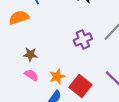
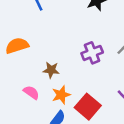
orange semicircle: (19, 18) -> (17, 46), moved
brown star: (30, 54) -> (51, 70), moved

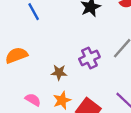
brown star: (51, 70) -> (59, 72), moved

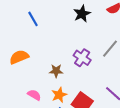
purple cross: (89, 58) -> (82, 58), turned -30

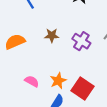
brown star: (56, 71) -> (52, 35), moved

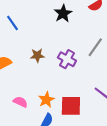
red square: (83, 88) -> (71, 106), turned -30

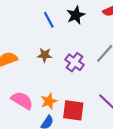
blue line: (13, 23) -> (49, 20), moved
pink semicircle: (20, 102) -> (22, 100), size x1.5

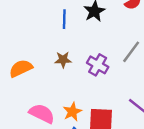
blue line: (49, 20) -> (64, 19), turned 35

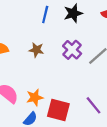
purple cross: (98, 65) -> (72, 50), moved

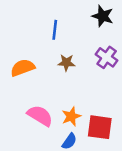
black star: (73, 13) -> (103, 16), turned -30
blue line: (45, 15) -> (55, 30), moved

